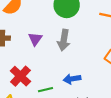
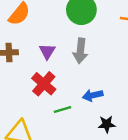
red cross: (20, 76) -> (44, 84), moved

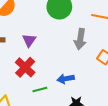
gray arrow: (80, 51) -> (80, 39), moved

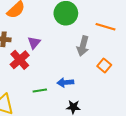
red cross: (25, 67) -> (20, 60), moved

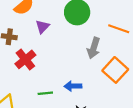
purple triangle: (34, 43) -> (42, 27), moved
orange square: (104, 65) -> (115, 70), size x1.6

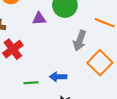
purple triangle: (42, 27) -> (39, 19), moved, turned 40

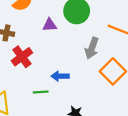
blue arrow: (58, 77) -> (60, 76), moved

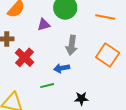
gray arrow: (92, 48) -> (72, 45), moved

